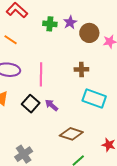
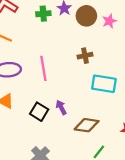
black square: (31, 104) -> (39, 112), moved
purple arrow: (52, 105) -> (61, 107), moved, turned 32

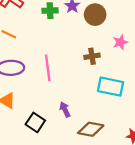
pink star: (109, 21) -> (120, 42), moved
black square: (39, 112) -> (35, 122), moved

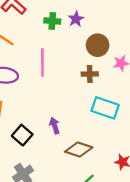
brown circle: (95, 15) -> (98, 45), moved
pink line: (48, 68) -> (42, 63), moved

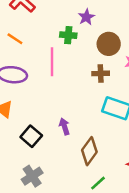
green cross: (52, 21) -> (68, 35), moved
brown diamond: (79, 150) -> (89, 151), turned -72

